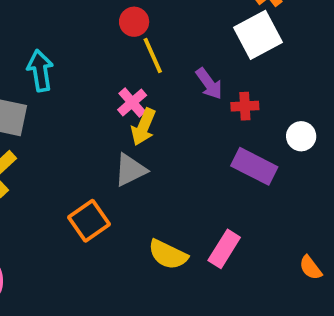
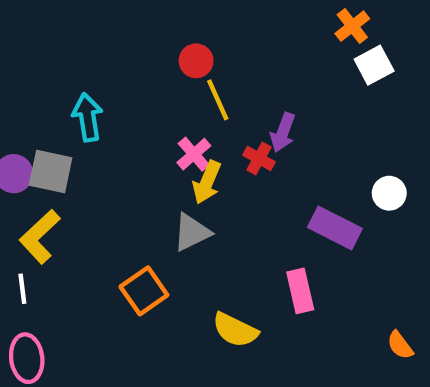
white square: (258, 35) -> (374, 65), moved, size x0.7
purple arrow: (209, 84) -> (283, 132), turned 56
red cross: (245, 106) -> (259, 158), moved, turned 32
pink rectangle: (224, 249) -> (300, 291), moved, turned -45

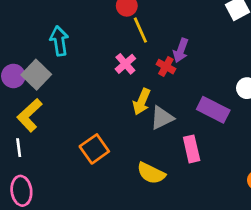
gray square: (51, 171) -> (36, 75), turned 32
yellow arrow: (207, 182) -> (142, 102), moved
gray triangle: (192, 232) -> (162, 118), moved

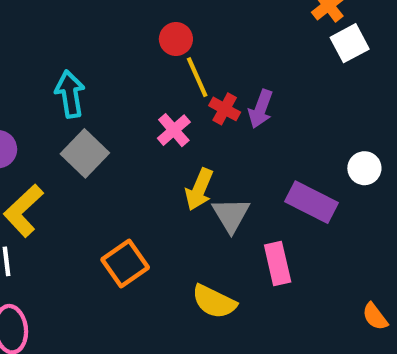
red cross: (166, 67) -> (225, 109), moved
gray square: (36, 75) -> (85, 153), moved
gray triangle: (162, 118) -> (231, 215), turned -35

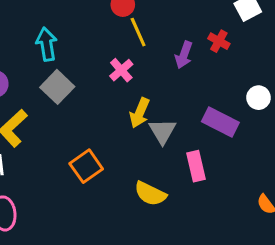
red cross: (225, 109) -> (219, 41), moved

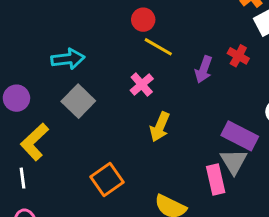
yellow line: (138, 32) -> (158, 47), turned -36
cyan arrow: (47, 44) -> (68, 59), turned 92
gray triangle: (162, 131) -> (234, 161), moved

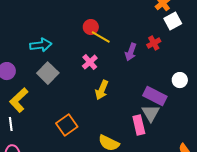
red circle: (143, 20) -> (91, 27), moved
red cross: (238, 56) -> (154, 43), turned 32

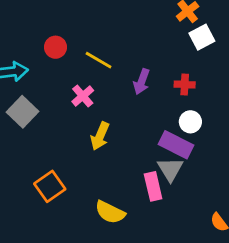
red circle: (91, 27) -> (55, 47), moved
red cross: (154, 43) -> (185, 85), moved, turned 32
white circle: (180, 80) -> (190, 122), moved

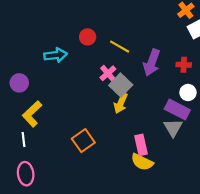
purple arrow: (142, 82) -> (152, 63), size x1.4
gray square: (22, 112) -> (121, 85), moved
pink rectangle: (153, 186) -> (141, 145), moved
yellow semicircle: (110, 212) -> (142, 162), moved

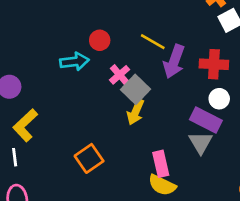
red circle: (88, 37) -> (100, 40), moved
yellow line: (120, 47) -> (153, 42), moved
cyan arrow: (56, 55) -> (74, 62), moved
red cross: (184, 65) -> (214, 64), size x1.5

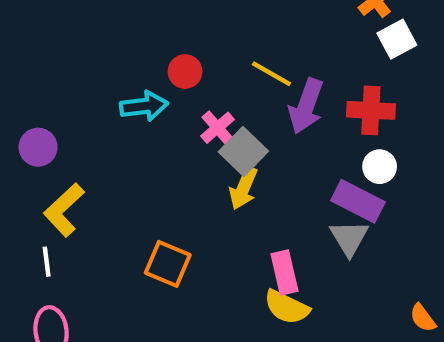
orange square: (89, 158) -> (168, 264), turned -32

